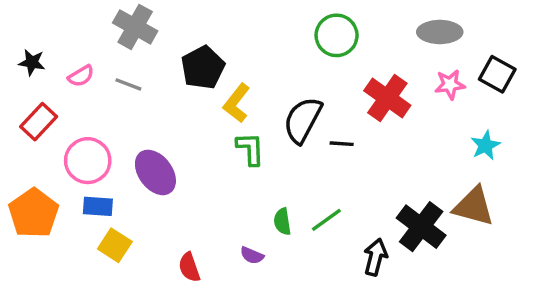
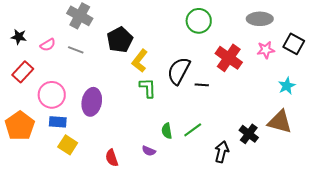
purple ellipse: (155, 172) -> (92, 102), turned 48
black cross: (421, 227) -> (249, 134), size x0.7

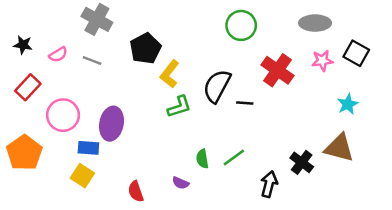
green L-shape: (148, 88) -> (179, 107), turned 75
blue rectangle: (58, 122) -> (88, 148), moved

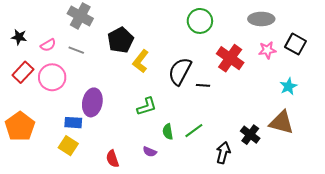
green L-shape: (179, 107) -> (147, 106), moved
pink circle: (63, 115) -> (52, 77), moved

